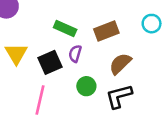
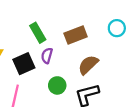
green rectangle: (65, 29) -> (38, 33), turned 36

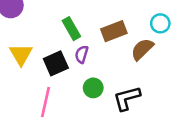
brown semicircle: (88, 65) -> (142, 49), moved

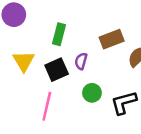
green rectangle: (71, 29) -> (59, 34), moved, turned 45

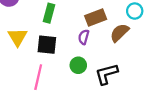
purple semicircle: (81, 61) -> (84, 37), moved
black square: (57, 70) -> (47, 45), turned 30

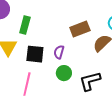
green rectangle: (49, 13) -> (25, 25), moved
purple semicircle: (84, 37) -> (59, 52), moved

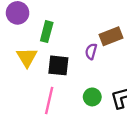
purple semicircle: (59, 52) -> (91, 51), moved
green circle: (64, 73) -> (92, 97), moved

